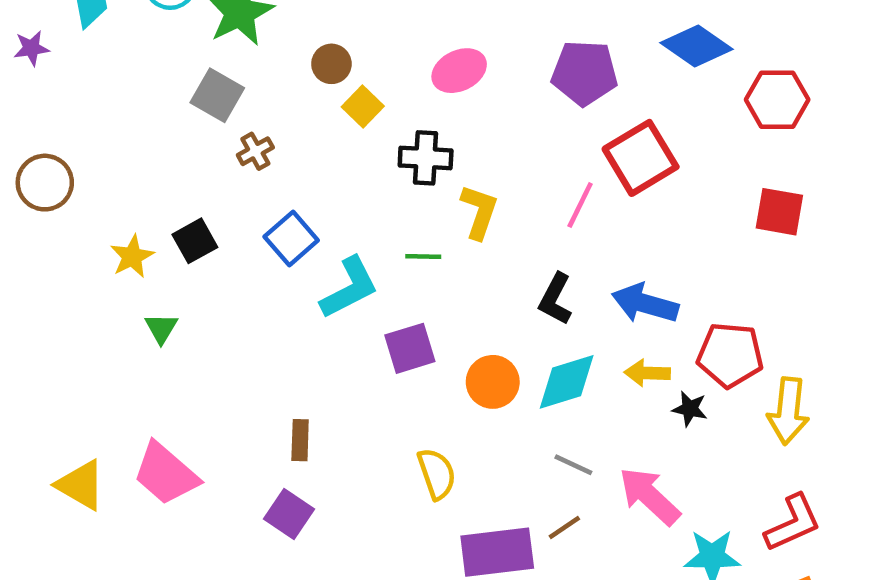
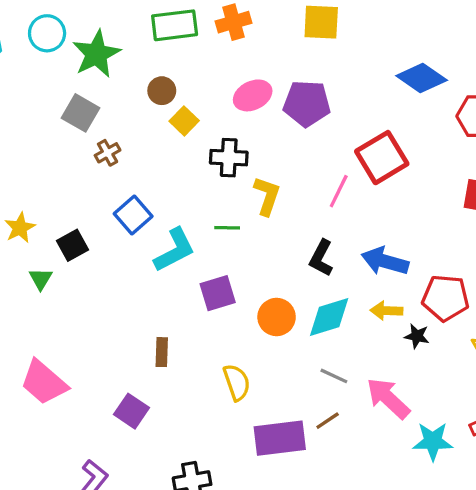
purple pentagon: (585, 73) -> (307, 103), moved
black square: (195, 241) -> (73, 245), moved
brown rectangle: (300, 440) -> (162, 352), moved

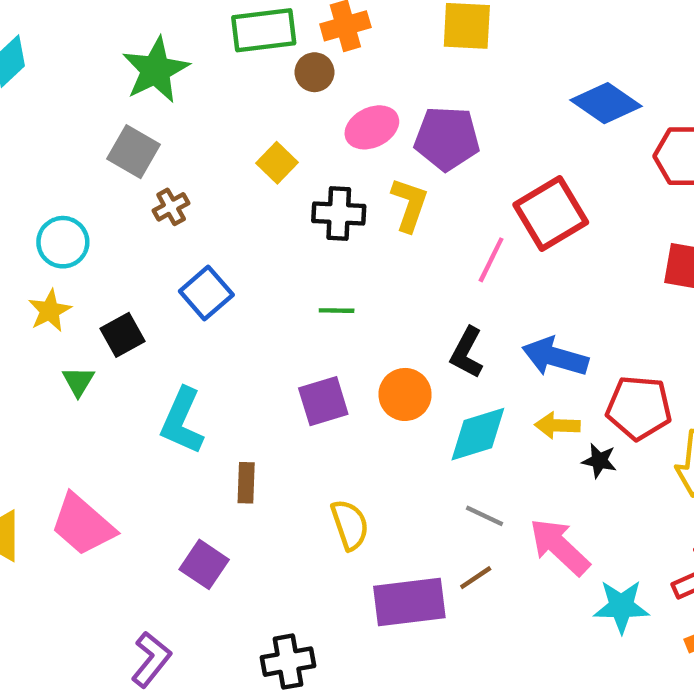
cyan circle: (47, 33) -> (63, 242), moved
brown circle: (162, 91) -> (315, 72), moved
yellow L-shape: (267, 196) -> (409, 205), moved
cyan L-shape: (175, 250) -> (182, 421), moved, turned 141
orange circle: (277, 317) -> (405, 394), moved

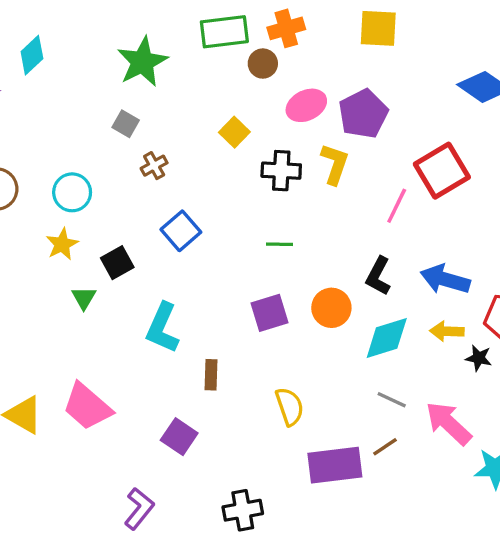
purple pentagon: (447, 138) -> (363, 114), turned -30
gray square: (134, 152) -> (126, 124), size x0.7

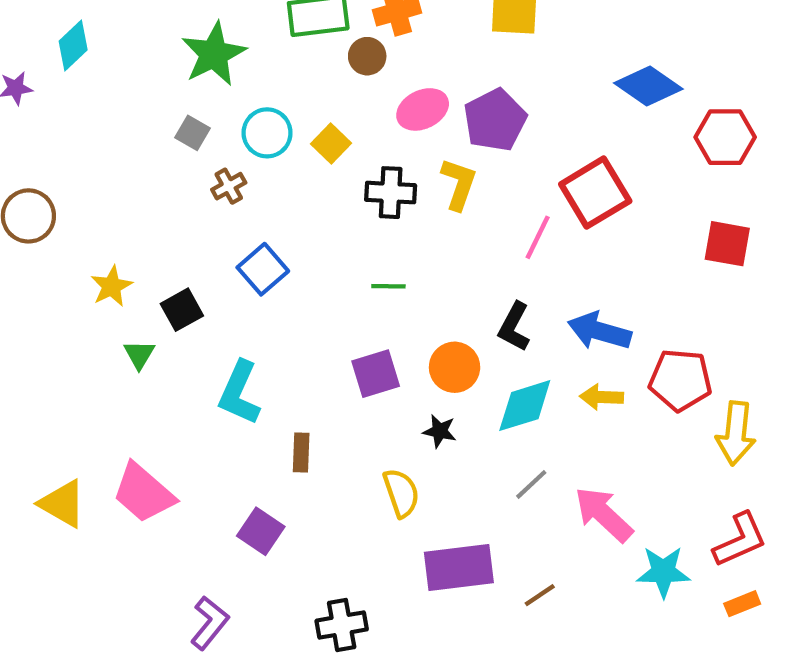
cyan circle: (72, 192) -> (267, 133), moved
black star: (479, 358) -> (440, 431), moved
gray line: (392, 400) -> (531, 484), turned -68
brown line: (385, 447) -> (540, 595), moved

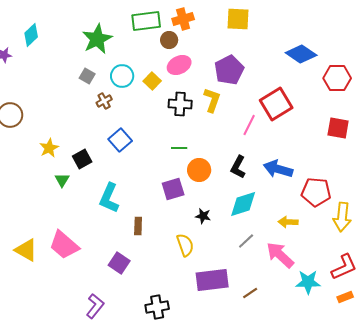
pink ellipse: (423, 109) -> (179, 65), moved
orange circle: (455, 367) -> (199, 170), moved
yellow arrow: (602, 397) -> (288, 222), moved

